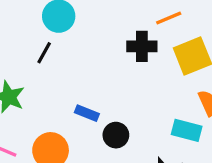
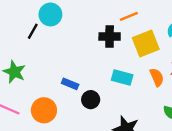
black line: (44, 53) -> (33, 31), moved
cyan rectangle: (187, 130) -> (122, 77), moved

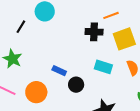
black line: (33, 31) -> (21, 27), moved

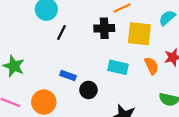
black line: (21, 27) -> (61, 32), moved
yellow square: (124, 39) -> (139, 34), turned 30

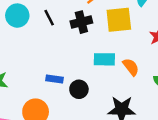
black line: (61, 32) -> (49, 18), moved, turned -42
orange semicircle: (151, 66) -> (131, 67), moved

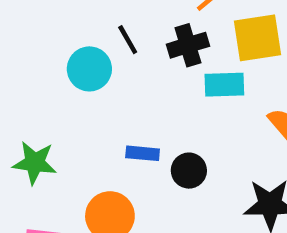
cyan circle: (17, 16) -> (89, 69), moved
cyan rectangle: (104, 59) -> (224, 85), moved

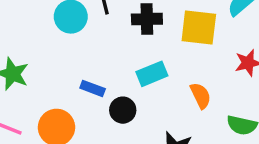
cyan rectangle: (224, 85) -> (152, 74), moved, turned -36

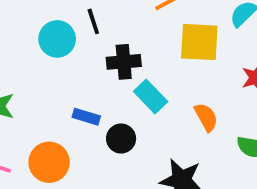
black cross: (147, 19) -> (124, 62), moved
cyan rectangle: (152, 74) -> (151, 96), turned 72

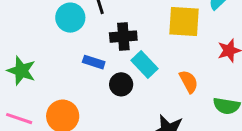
blue rectangle: (86, 117) -> (94, 62), moved
black circle: (121, 139) -> (121, 84), moved

